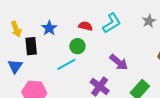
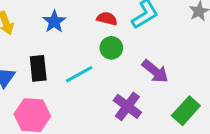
black rectangle: (31, 46) -> (38, 68), moved
green circle: (77, 46) -> (111, 48), moved

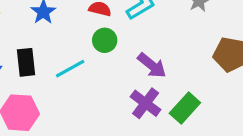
purple cross: (127, 106) -> (146, 103), moved

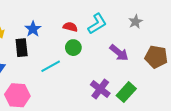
black rectangle: (26, 62) -> (22, 48), moved
purple arrow: (152, 65) -> (119, 53), moved

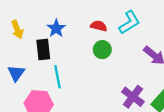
cyan line: (51, 66) -> (57, 77), moved, turned -72

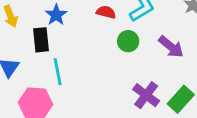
green circle: (102, 50) -> (128, 41), moved

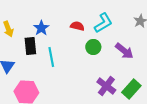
cyan line: (58, 72) -> (51, 57), moved

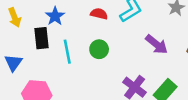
green circle: (93, 47) -> (99, 49), moved

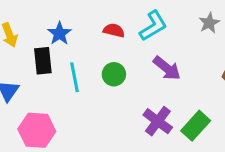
purple arrow: (157, 44) -> (167, 68), moved

